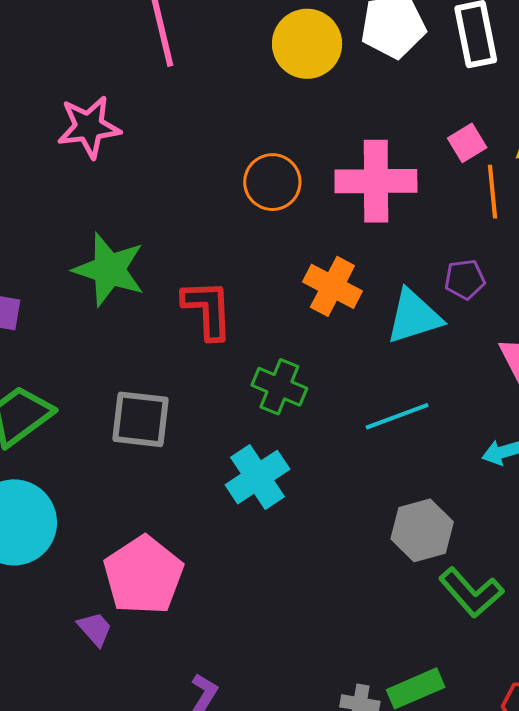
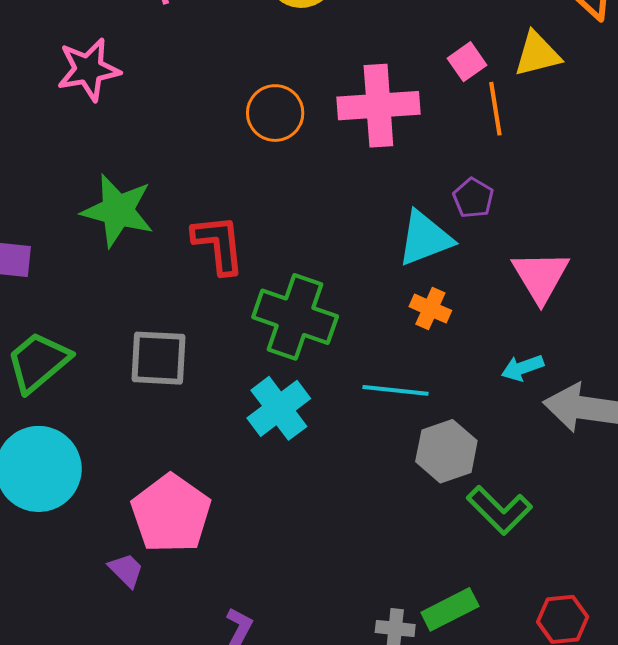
purple pentagon: (465, 279) -> (473, 198), turned -30
orange cross: (332, 286) -> (430, 309), moved, size x0.7
green cross: (279, 387) -> (295, 317), size x1.5
cyan line: (397, 416) -> (396, 390), moved, turned 30

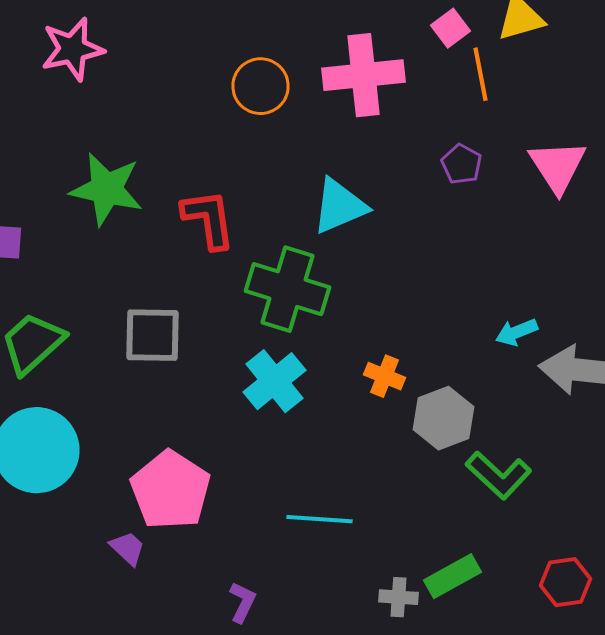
cyan triangle: (425, 238) -> (340, 206), moved
pink triangle: (541, 276) -> (558, 166), moved
orange cross: (430, 309) -> (384, 376), moved
cyan line: (396, 390) -> (320, 519), moved

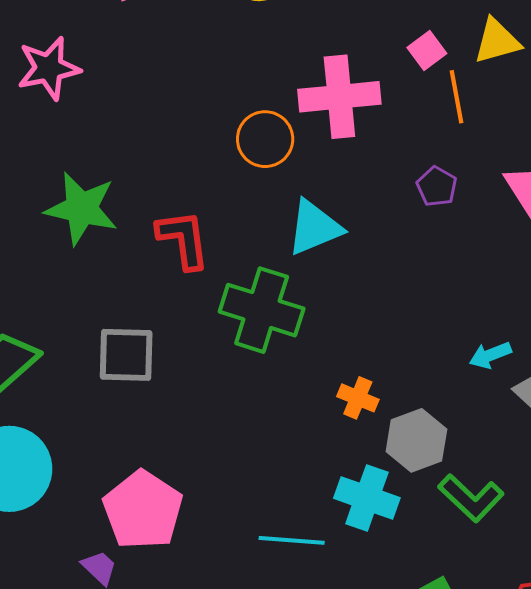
orange circle: (260, 86) -> (265, 139), moved
cyan cross: (274, 381) -> (367, 498), moved, turned -32

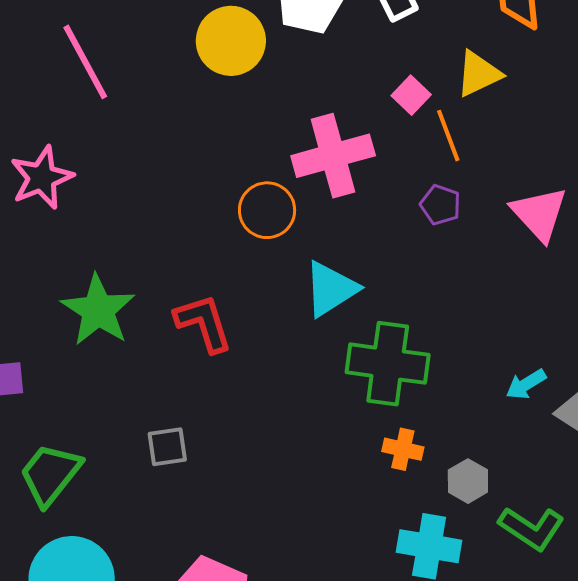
purple pentagon: (437, 187) -> (440, 205), moved
green star: (81, 209) -> (98, 310), turned 30
green cross: (262, 310) -> (388, 364), moved
gray square: (126, 355) -> (167, 447), size x0.7
gray hexagon: (416, 440) -> (468, 481), size x0.7

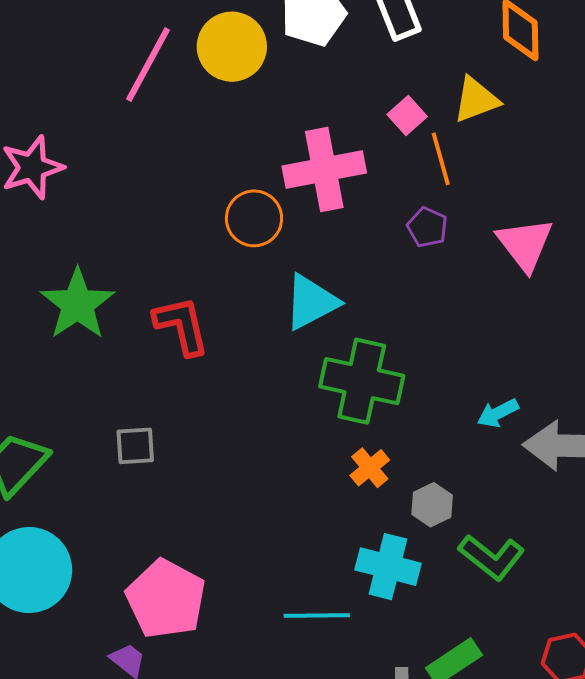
pink line: (85, 62) -> (148, 65), moved, turned 52
orange cross: (403, 449) -> (370, 468), turned 33

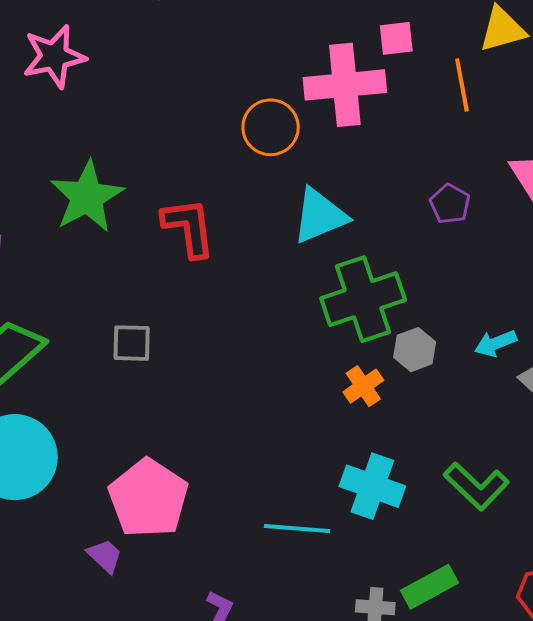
pink square: (407, 116) -> (396, 38), moved, turned 30
purple pentagon: (427, 227) -> (450, 204), moved
green cross: (362, 381) -> (363, 299), turned -36
gray hexagon: (432, 505) -> (415, 350), moved

